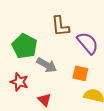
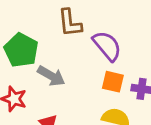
orange square: (80, 73) -> (113, 82), moved

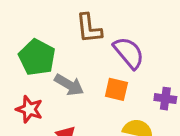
orange square: (113, 82) -> (116, 89), moved

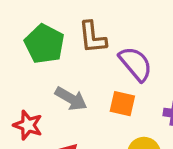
green pentagon: (37, 57) -> (44, 44), moved

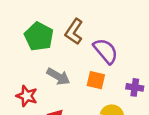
brown L-shape: (93, 37) -> (74, 32), turned 40

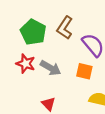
red star: (27, 96) -> (26, 64), moved

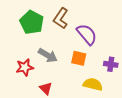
red star: (26, 64) -> (25, 67), moved, turned -30

